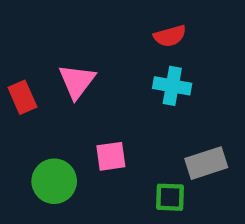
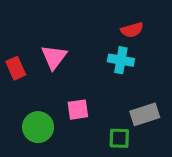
red semicircle: (170, 36) -> (132, 30), moved

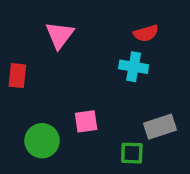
pink triangle: (54, 57) -> (60, 35), moved
red rectangle: (16, 68) -> (17, 76), turned 30

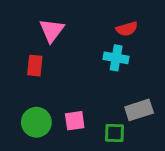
red rectangle: (17, 76) -> (35, 66), moved
pink square: (86, 121) -> (75, 121), moved

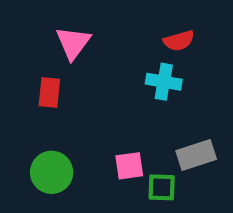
pink square: (75, 121) -> (129, 166), moved

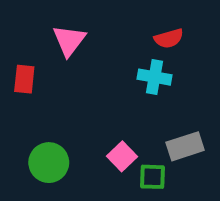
red rectangle: (49, 92) -> (24, 79), moved
pink square: (129, 166) -> (122, 156), turned -36

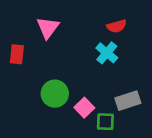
cyan cross: (155, 77) -> (107, 53), turned 30
green circle: (49, 163) -> (55, 94), moved

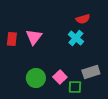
pink triangle: (48, 28) -> (34, 37), moved
green circle: (55, 94) -> (36, 78), moved

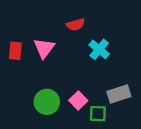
red semicircle: (83, 19) -> (76, 25), moved

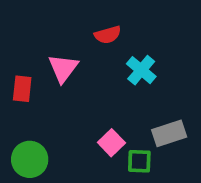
red rectangle: (15, 51) -> (22, 89), moved
green circle: (47, 102) -> (30, 159), moved

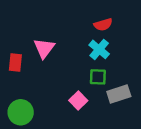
red semicircle: (108, 35) -> (103, 25), moved
green square: (139, 161) -> (98, 77), moved

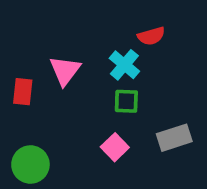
cyan cross: (99, 49) -> (124, 65), moved
green square: (98, 77) -> (126, 101), moved

